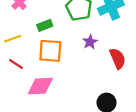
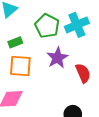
purple star: (90, 42) -> (57, 58), size x1.5

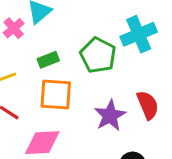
green pentagon: (47, 26) -> (98, 55), moved
purple star: (57, 58) -> (110, 116), moved

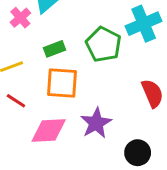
purple star: (110, 116) -> (96, 123), moved

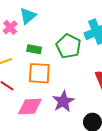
green rectangle: (55, 49) -> (34, 49), turned 32

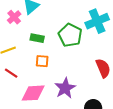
orange square: (39, 73) -> (42, 61), size x0.6

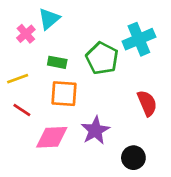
orange square: (42, 61) -> (64, 94), size x1.5

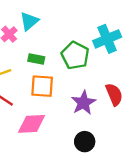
purple star: (95, 130) -> (83, 103), moved
black circle: (133, 158) -> (85, 142), moved

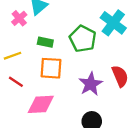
cyan cross: (107, 39) -> (113, 23), turned -30

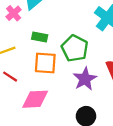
green pentagon: (83, 39) -> (75, 48), moved

